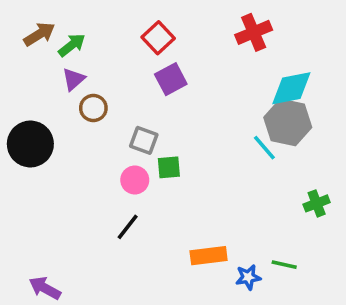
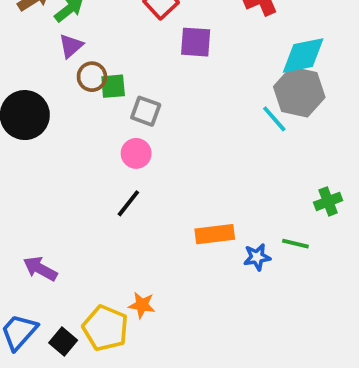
purple square: (171, 79) -> (196, 42), moved, turned 32
green square: (169, 167) -> (113, 86), moved
green cross: (317, 203) -> (328, 201), moved

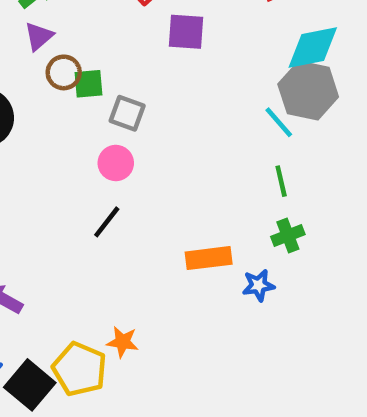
green cross: (328, 201) -> (288, 235), moved
green line: (295, 244) -> (281, 181), moved, turned 64
black square: (63, 342) -> (30, 385), size x1.5

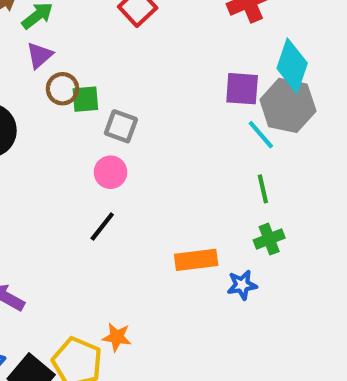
purple square: (186, 32) -> (242, 89), moved
cyan diamond: (313, 48) -> (292, 66), turned -60

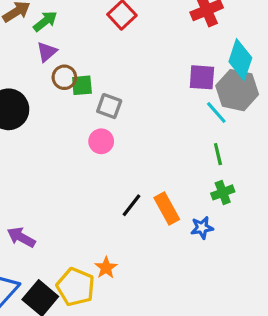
black line: (102, 226) -> (132, 205), moved
orange rectangle: (196, 260) -> (167, 208), turned 68
orange star: (117, 337) -> (106, 268), turned 30

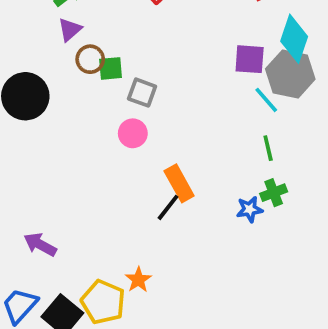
orange rectangle: (167, 208) -> (179, 183), moved
blue star: (202, 228) -> (250, 209), moved

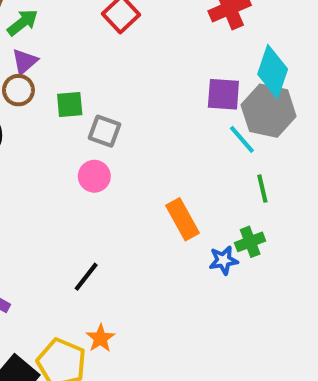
brown circle: (90, 59) -> (18, 90), moved
green line: (268, 148) -> (262, 189), moved
orange rectangle: (179, 183) -> (182, 219), moved
black line: (168, 207) -> (86, 277), moved

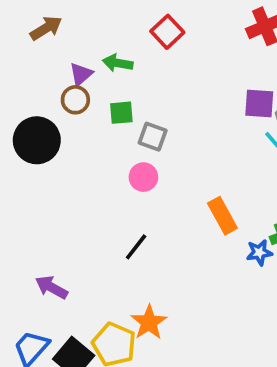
green arrow: (23, 22) -> (118, 63), moved, turned -132
black line: (86, 277) -> (136, 247), moved
orange star: (100, 338) -> (149, 322), size x1.4

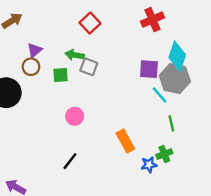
green arrow: (118, 63) -> (75, 55), moved
gray square: (153, 137) -> (89, 67), moved

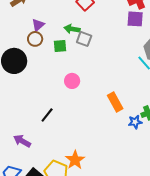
purple square: (149, 69) -> (135, 19), moved
black line: (70, 161) -> (47, 115), moved

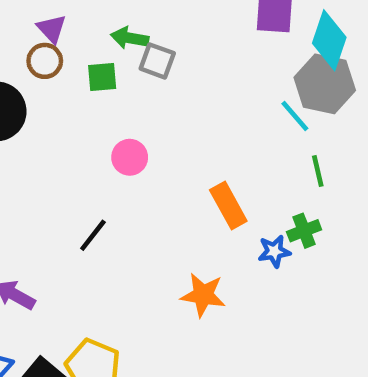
purple triangle: (38, 25) -> (52, 29), turned -32
black line: (47, 115) -> (93, 235), moved
orange star: (75, 160) -> (203, 295), moved, turned -30

